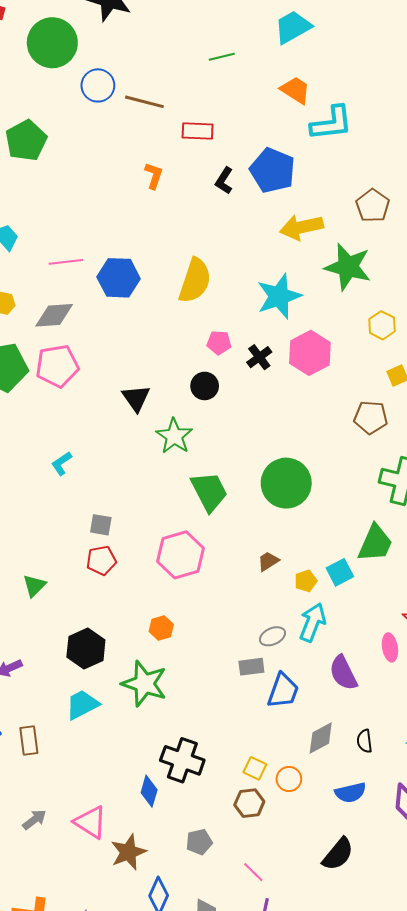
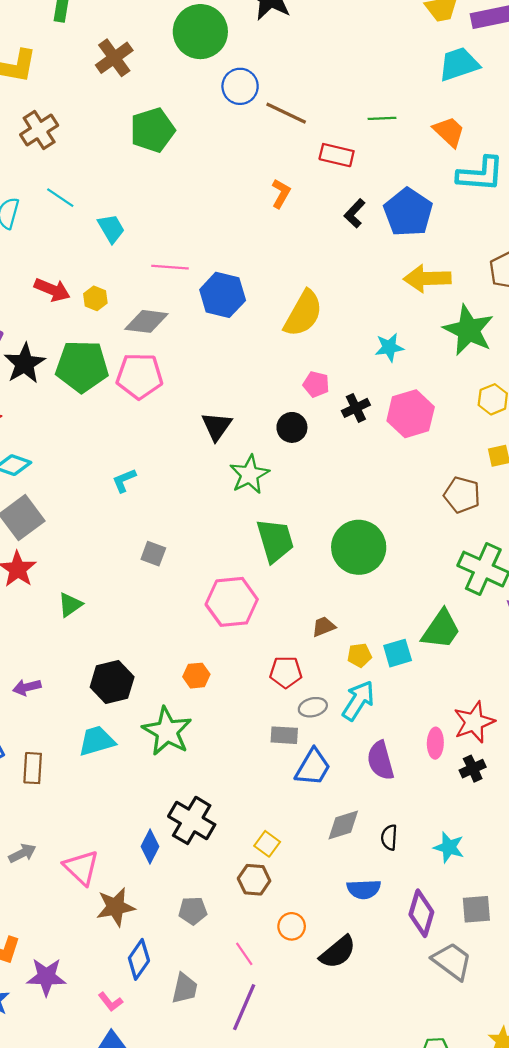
green line: (222, 57) -> (382, 118), moved
cyan star: (279, 296) -> (389, 347), size x0.6
red pentagon: (101, 560) -> (286, 672), moved
orange circle: (289, 779) -> (292, 926), moved

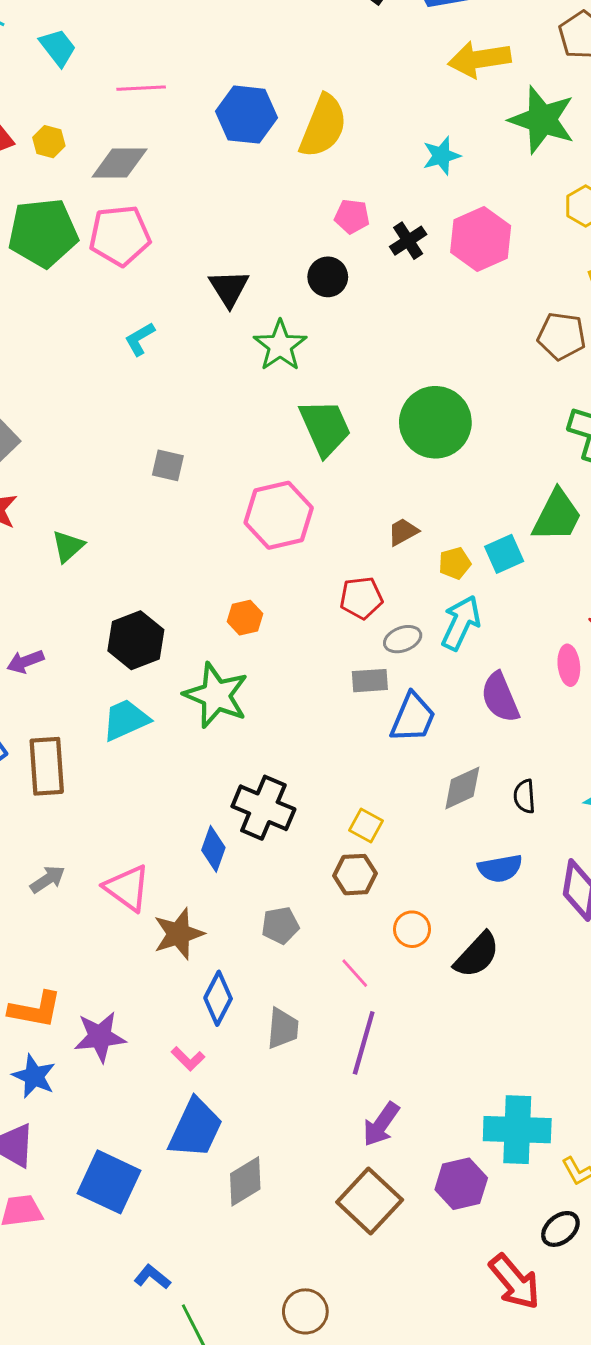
blue hexagon: (223, 295) -> (247, 115), moved
cyan L-shape: (124, 480) -> (140, 339), moved
brown rectangle: (33, 768) -> (47, 766), size x1.4

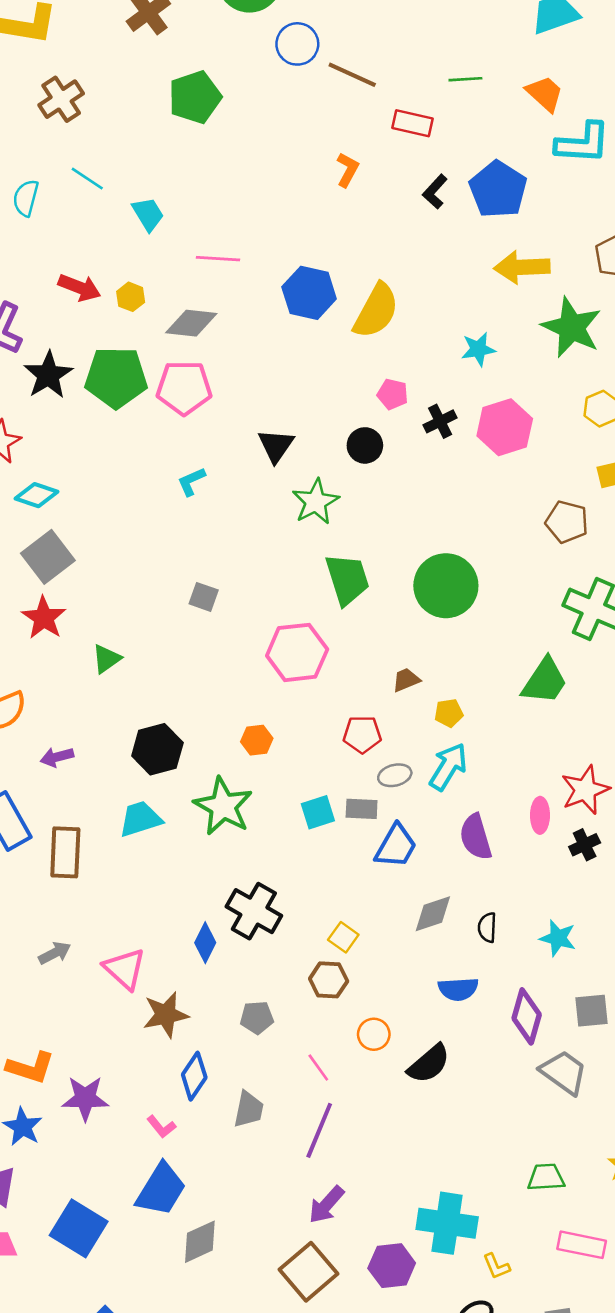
cyan square: (504, 554) -> (318, 812), moved

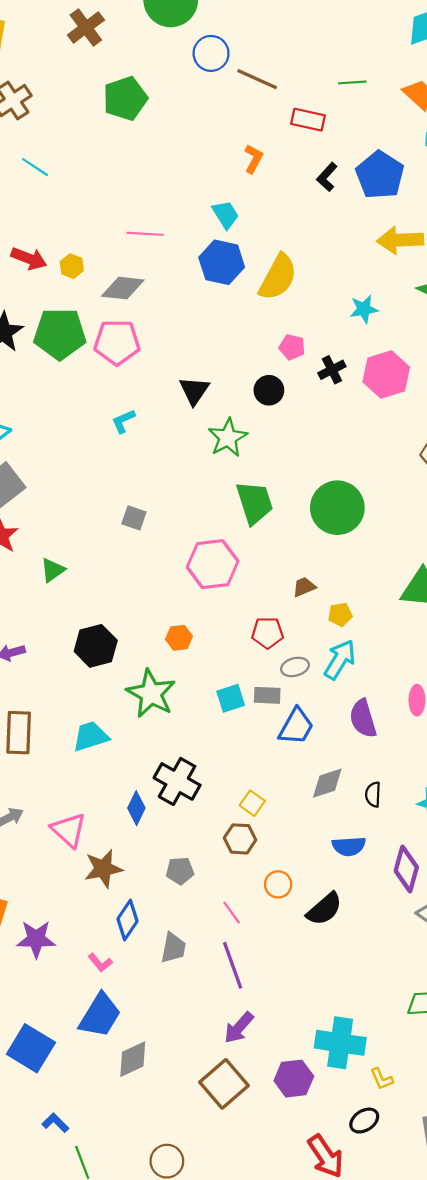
cyan trapezoid: (148, 214) -> (226, 214), moved
cyan trapezoid: (140, 819) -> (91, 736), moved
purple line: (319, 1130) -> (233, 965), turned -42

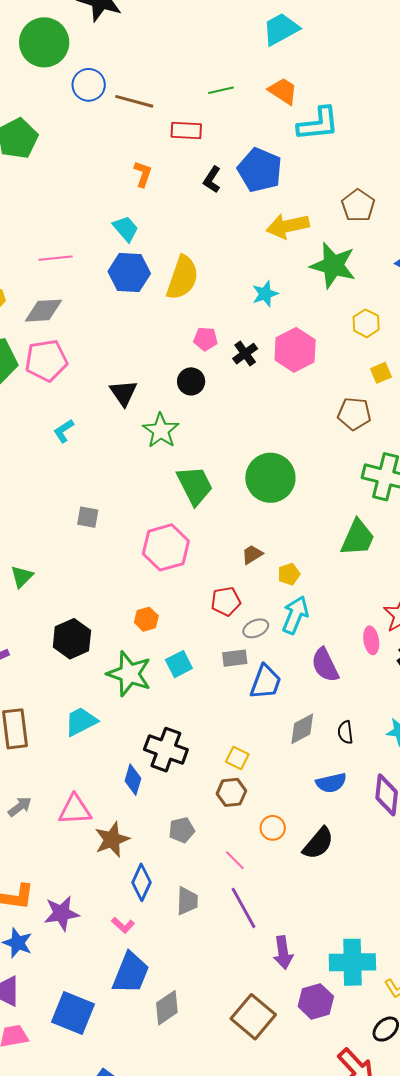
cyan square: (231, 698) -> (179, 664), moved
pink triangle: (69, 830) -> (75, 810), turned -36
purple arrow: (239, 1028) -> (283, 953), moved, turned -40

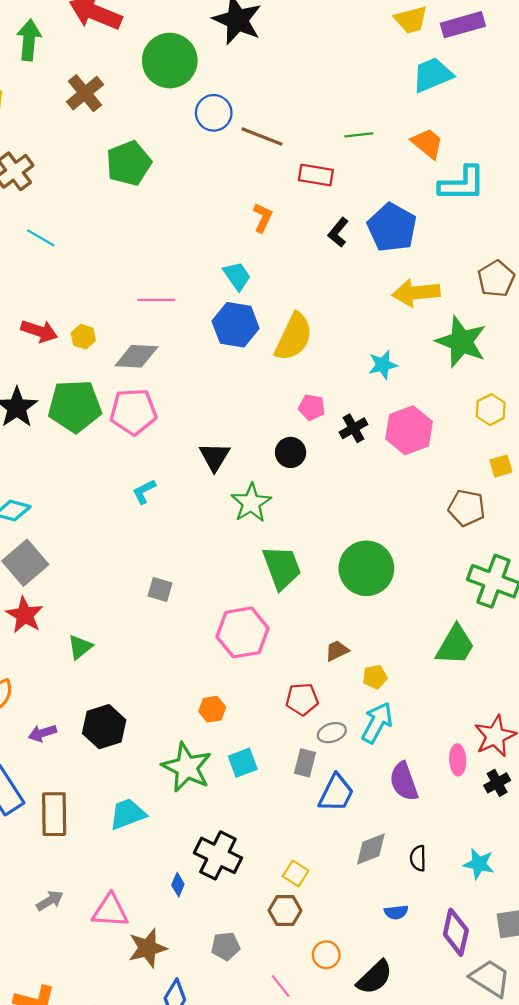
black hexagon: (72, 639) -> (104, 727), moved
gray rectangle: (235, 658) -> (305, 763), turned -75
blue diamond: (133, 780) -> (178, 885), size x0.7
blue semicircle: (331, 783) -> (396, 912), size x0.7

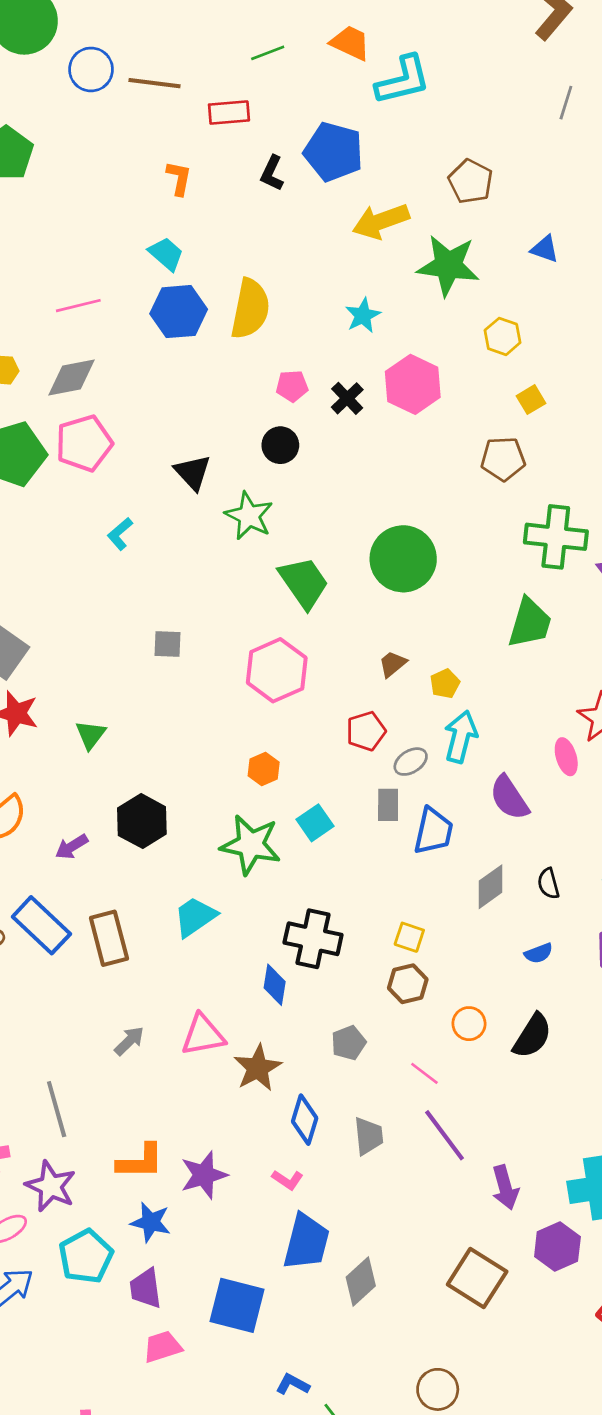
blue diamond: (178, 885) -> (275, 985), size x1.4

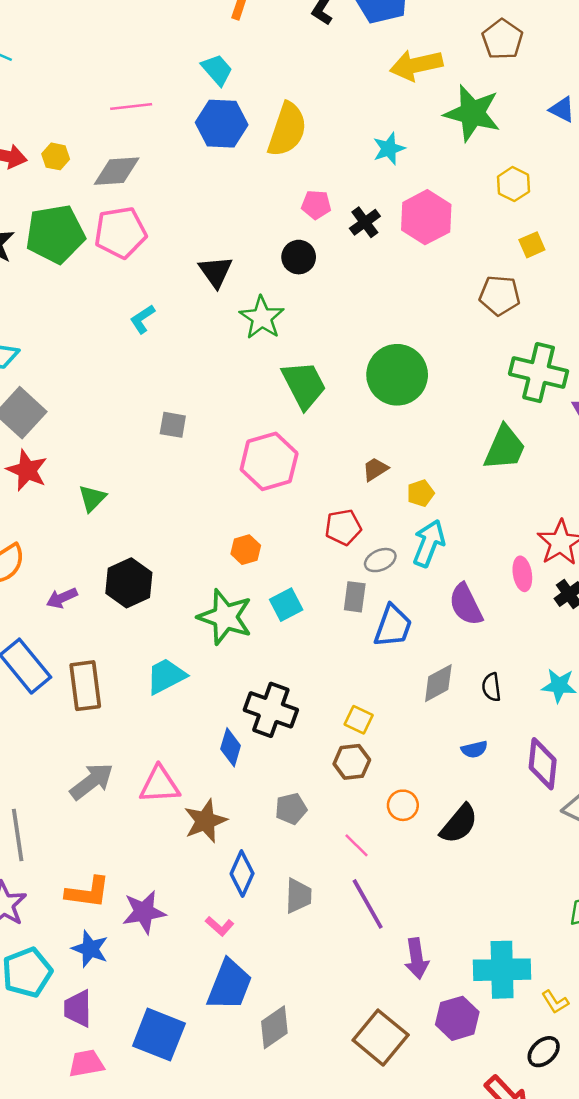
gray arrow: (129, 1041) -> (92, 781), size x1.5

